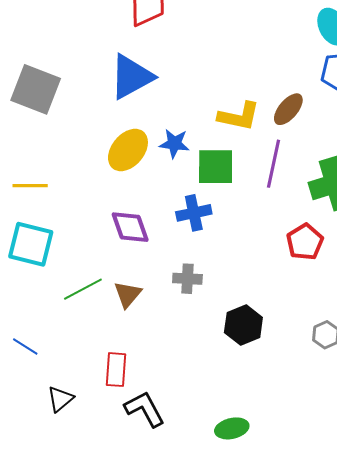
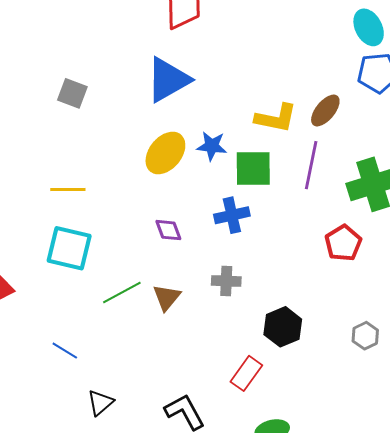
gray square: (36, 89) -> (72, 93), size x0.6
purple diamond: (130, 227) -> (168, 230), size x0.7
red rectangle: (116, 370) -> (246, 373), moved, turned 32

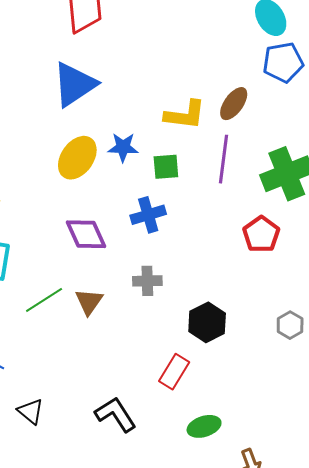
green square: (253, 169) -> (166, 167), size x0.7
purple diamond: (168, 230) -> (86, 234), size x1.5
black triangle: (100, 403) -> (31, 411), turned -36

